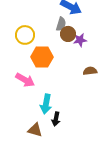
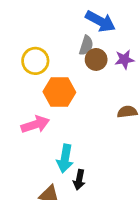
purple star: (80, 40) -> (124, 59), moved
pink arrow: (25, 80) -> (35, 125), turned -48

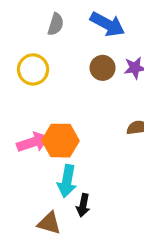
gray semicircle: (86, 45) -> (56, 24), moved
orange hexagon: (59, 92) -> (61, 141), moved

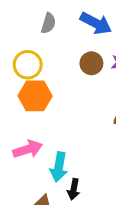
orange hexagon: (61, 141) -> (35, 96), moved
pink arrow: (33, 142) -> (28, 149), moved

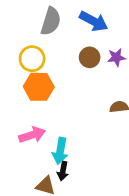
gray semicircle: (48, 23) -> (51, 21), size x1.5
black arrow: (74, 189) -> (63, 171), moved

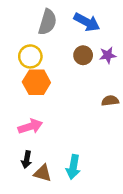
cyan arrow: (60, 151) -> (73, 167), moved
black arrow: (63, 171) -> (27, 160), moved

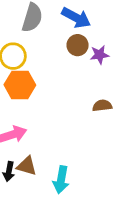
brown circle: (83, 55) -> (78, 45), moved
brown triangle: (43, 173) -> (27, 166), moved

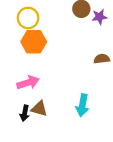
cyan arrow: (61, 180) -> (82, 105), moved

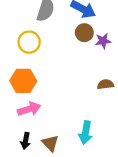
orange hexagon: (34, 42) -> (23, 81), moved
brown triangle: (39, 109) -> (50, 143), moved, turned 30

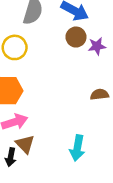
brown triangle: (50, 143) -> (25, 144), moved

